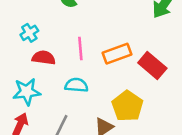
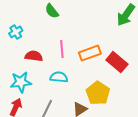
cyan cross: (29, 33) -> (16, 32), moved

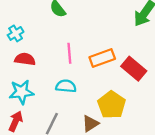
red semicircle: (34, 56) -> (25, 59), moved

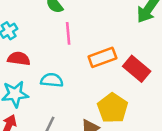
pink line: (69, 53) -> (68, 33), moved
cyan semicircle: (66, 86) -> (52, 80), moved

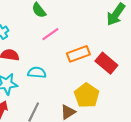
pink line: (68, 33) -> (50, 34), turned 60

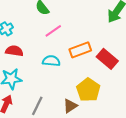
cyan semicircle: (37, 73) -> (51, 61), moved

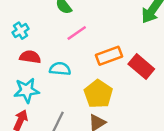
cyan semicircle: (51, 61) -> (60, 69), moved
yellow pentagon: (88, 90) -> (98, 94), moved

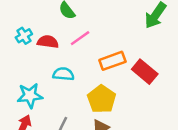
red semicircle: (30, 57) -> (48, 42), moved

